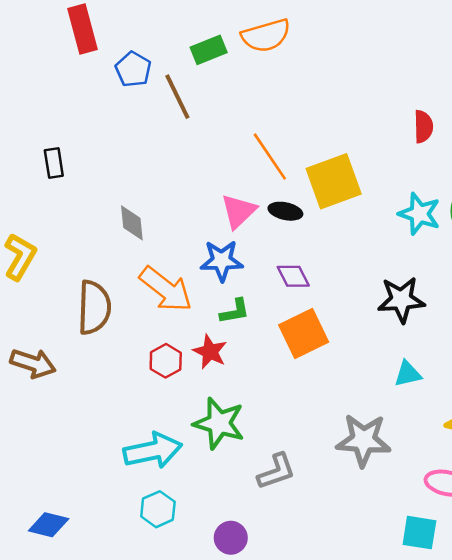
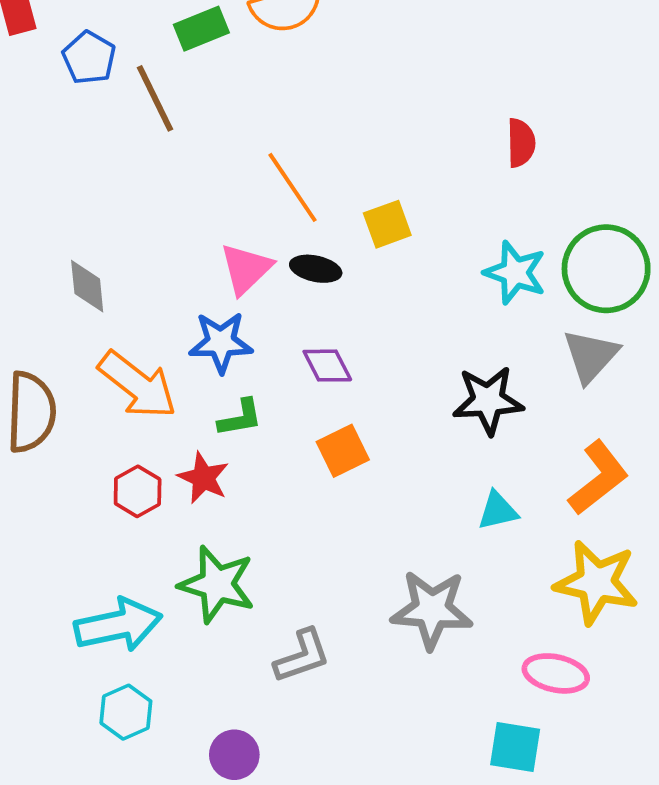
yellow square: (334, 181) -> (387, 224), size x0.6
orange square: (304, 333) -> (343, 451), size x0.7

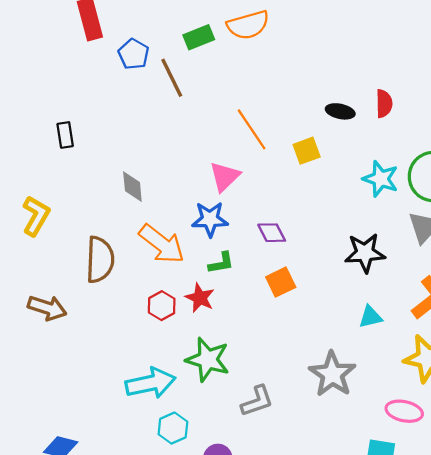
black ellipse: (316, 269) -> (340, 111), moved
gray star: (432, 610) -> (332, 374), turned 30
cyan hexagon: (126, 712) -> (173, 428), moved

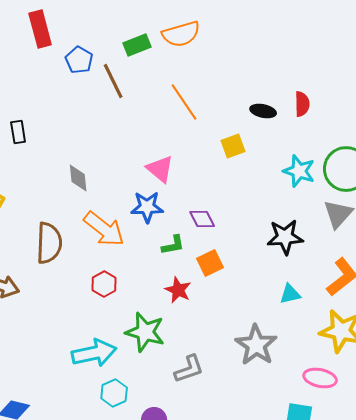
orange line: (252, 129) -> (184, 102), moved
pink triangle: (225, 177) -> (160, 169), turned -36
green L-shape: (221, 263) -> (173, 245), moved
red star: (200, 298) -> (178, 290), moved

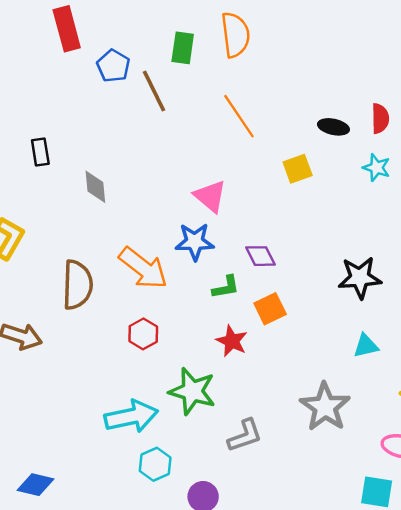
orange semicircle: (181, 34) -> (235, 35), turned -81
green rectangle: (137, 45) -> (183, 48), turned -60
cyan star: (299, 171) -> (377, 168), moved, size x0.7
gray diamond: (78, 178) -> (95, 187), moved

